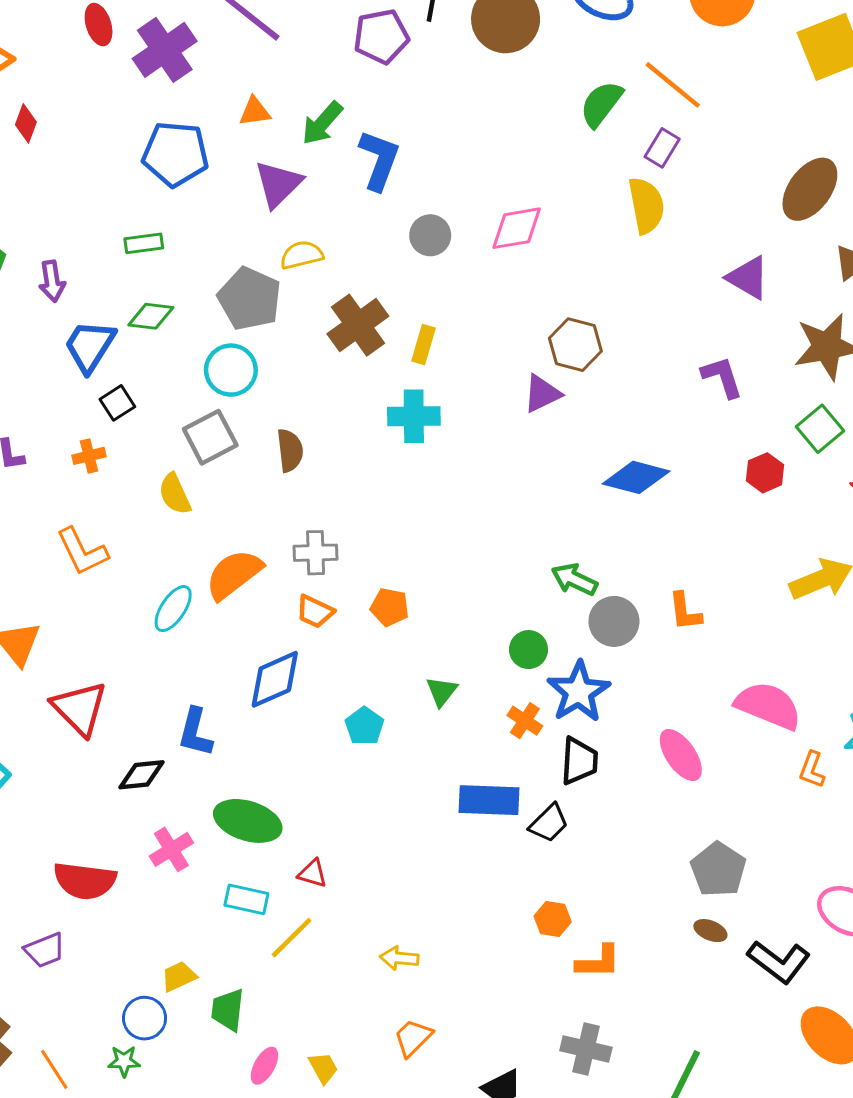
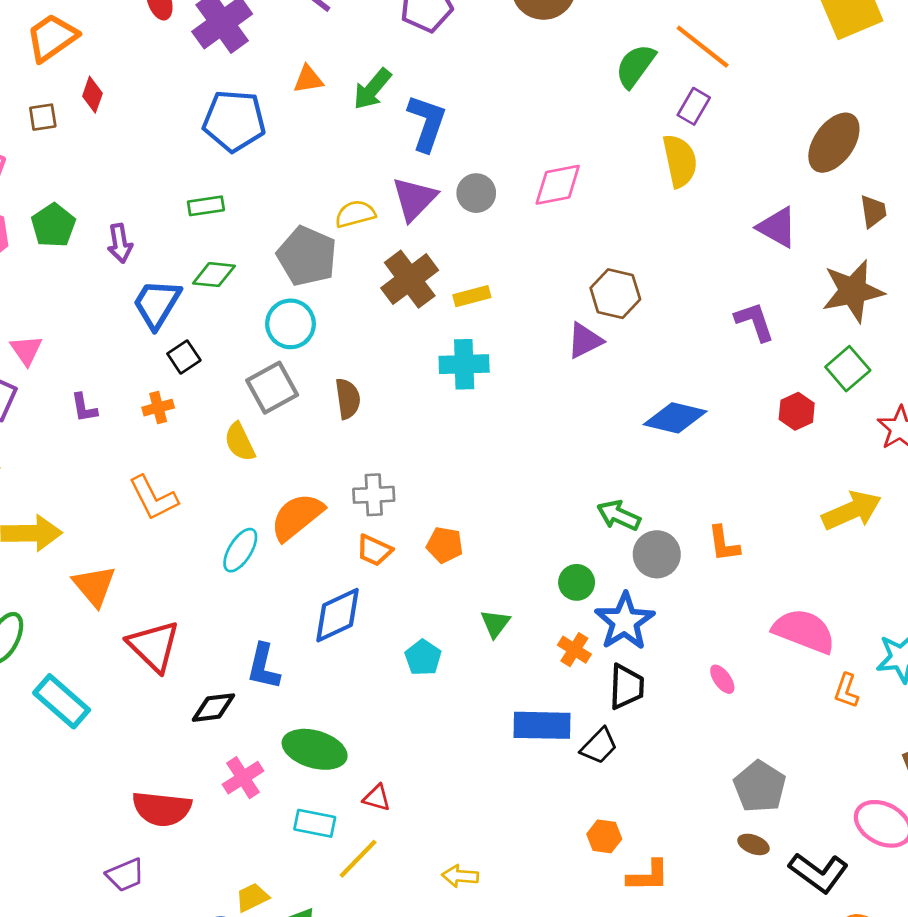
purple triangle: (278, 184) -> (414, 199), moved
yellow rectangle: (423, 344) -> (472, 296), turned 60
pink ellipse: (681, 755) -> (722, 679), size x0.6

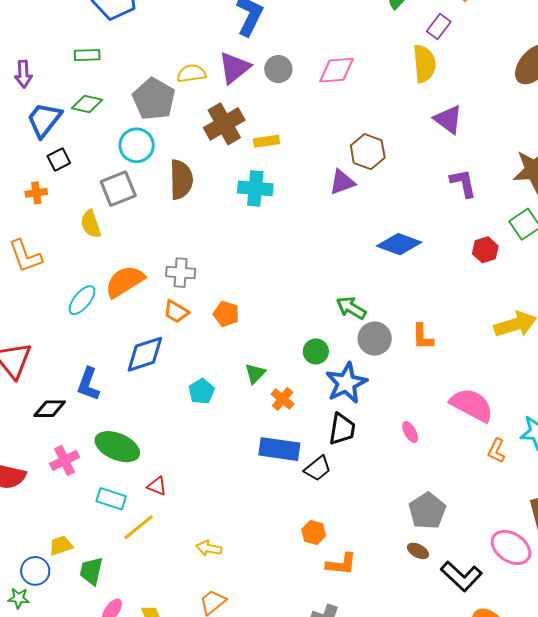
purple triangle: (777, 227) -> (448, 119), moved
brown semicircle: (348, 399) -> (181, 180), moved, size x1.4
orange cross: (574, 650) -> (283, 399), moved

